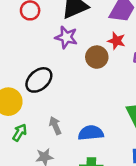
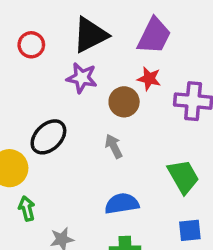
gray arrow: (55, 126) -> (114, 146), moved
green arrow: (20, 133) -> (27, 209), turned -42

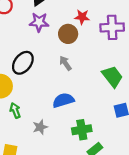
blue semicircle: (122, 204) -> (63, 100), moved

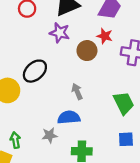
gray arrow: (65, 63) -> (77, 91), moved
green arrow: (15, 110) -> (15, 140), moved
gray star: (40, 127) -> (50, 135), moved

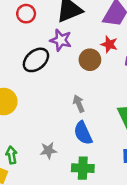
black ellipse: (35, 71) -> (36, 60), moved
blue semicircle: (69, 117) -> (83, 133), moved, turned -110

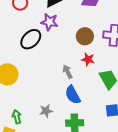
red star: (109, 44) -> (88, 59), moved
brown circle: (90, 60) -> (85, 36), moved

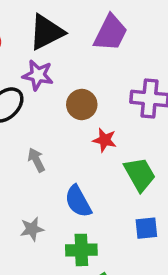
brown circle: (85, 36) -> (82, 104), moved
gray arrow: (68, 72) -> (36, 160), moved

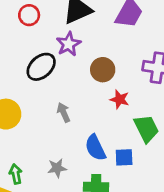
purple star: (38, 75) -> (69, 44), turned 30
blue square: (146, 228) -> (124, 157), moved

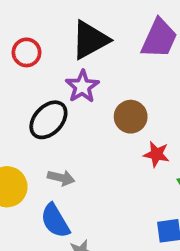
gray arrow: (64, 112) -> (61, 178), moved, turned 132
blue semicircle: (95, 148) -> (55, 221), moved

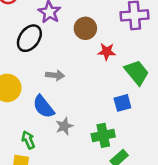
gray arrow: (61, 178) -> (55, 75), moved

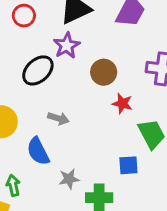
gray star: (64, 126) -> (69, 179), moved

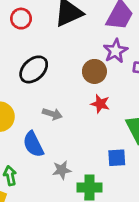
purple star: (67, 46) -> (115, 51), moved
red star: (122, 103) -> (100, 104), moved

